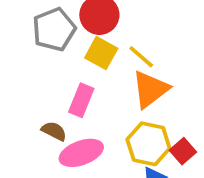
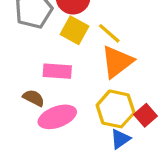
pink rectangle: (81, 100) -> (57, 71), turned 72

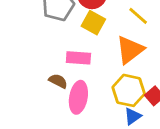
yellow line: (109, 33) -> (138, 16), moved
pink ellipse: (57, 117) -> (78, 97), turned -60

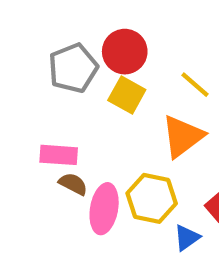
pink rectangle: (78, 58) -> (59, 155), moved
yellow hexagon: (129, 90) -> (152, 198), moved

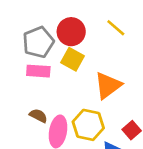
yellow line: (195, 85) -> (116, 28), moved
pink rectangle: (59, 155) -> (38, 71), moved

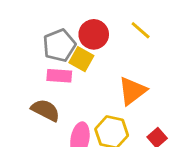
yellow square: (72, 59) -> (81, 59), moved
brown semicircle: (38, 116) -> (45, 110), moved, size x1.5

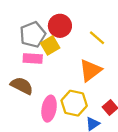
yellow line: (141, 30) -> (97, 38), moved
yellow square: (81, 59) -> (50, 45), turned 30

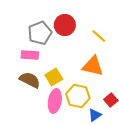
yellow square: (50, 45) -> (54, 77), moved
pink rectangle: (33, 58) -> (30, 55), moved
orange triangle: (90, 70) -> (93, 66), turned 50

